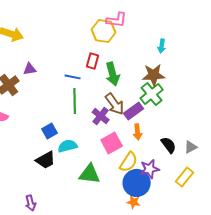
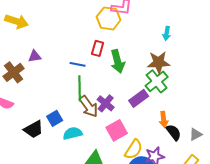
brown arrow: (115, 104) -> (89, 106), moved
orange arrow: (138, 132) -> (164, 119), moved
black trapezoid: (46, 160) -> (34, 129), moved

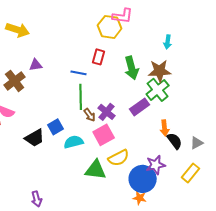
green arrow: (118, 61) -> (132, 68), moved
brown arrow: (89, 106) -> (90, 115), size x0.6
pink square: (117, 130) -> (104, 135), moved
yellow semicircle: (134, 149) -> (119, 158), moved, turned 30

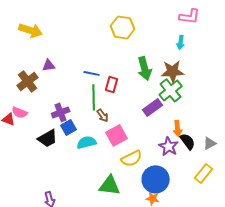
pink L-shape: (123, 16) -> (190, 16), moved
red rectangle: (99, 57) -> (112, 84), moved
purple cross: (107, 112) -> (61, 112), moved, turned 30
purple star: (156, 165) -> (169, 146), moved, turned -30
green triangle: (96, 170) -> (110, 185), moved

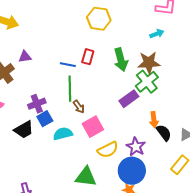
cyan arrow: (181, 42) -> (157, 34), turned -120
red rectangle: (112, 84) -> (88, 57), moved
purple star: (169, 146) -> (136, 147), moved

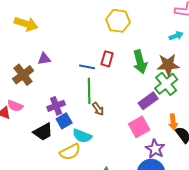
pink square: (93, 127) -> (139, 127), moved
cyan semicircle: (63, 134) -> (82, 136), turned -144
yellow semicircle: (108, 150) -> (70, 152), moved

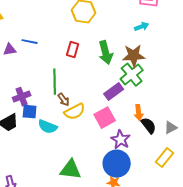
blue line: (87, 67) -> (30, 42), moved
blue square: (64, 121) -> (30, 112), turned 35
yellow semicircle: (70, 152) -> (75, 112), moved

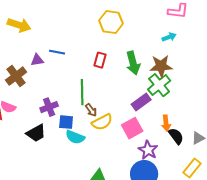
blue square: (30, 112) -> (66, 122), moved

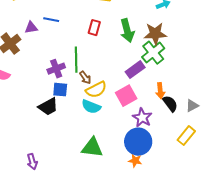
purple cross: (49, 107) -> (56, 69), moved
black trapezoid: (36, 133) -> (48, 107), moved
cyan semicircle: (75, 137) -> (91, 107), moved

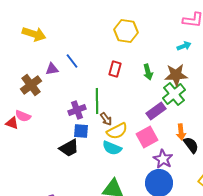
blue line: (51, 20) -> (72, 61), turned 42
green arrow: (127, 31) -> (148, 72), size x0.7

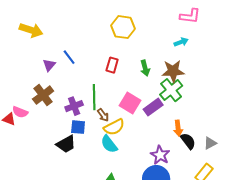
purple triangle: (52, 69) -> (49, 65), turned -40
brown cross: (31, 85) -> (43, 95), moved
pink square: (147, 137) -> (130, 103), moved, turned -30
cyan semicircle: (112, 148) -> (109, 144), turned 30

